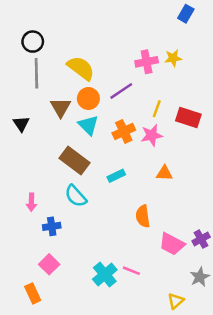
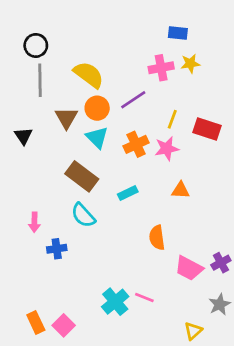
blue rectangle: (186, 14) -> (178, 33), moved, turned 66
pink square: (49, 264) -> (64, 325), moved

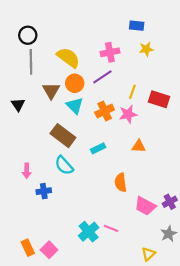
pink cross: (161, 68) -> (110, 52), moved

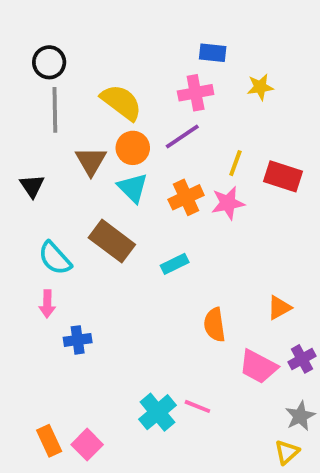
blue rectangle: (137, 26) -> (213, 53), moved
orange triangle: (139, 146) -> (279, 308), moved, turned -32
cyan semicircle: (64, 165) -> (55, 258), moved
yellow triangle: (148, 254) -> (287, 452), moved

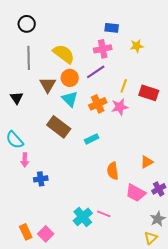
black circle: (49, 62) -> (27, 24), moved
cyan semicircle: (55, 258) -> (15, 140), moved

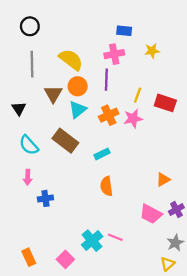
purple line: (96, 72) -> (106, 80), turned -54
cyan triangle: (70, 99) -> (78, 110), turned 36
cyan semicircle: (15, 140) -> (29, 145), moved
orange semicircle: (113, 171) -> (106, 186), moved
pink square: (46, 234) -> (65, 259), moved

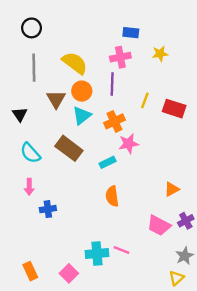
pink star: (133, 118) -> (129, 144), moved
cyan cross: (92, 241) -> (97, 253), turned 35

